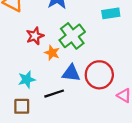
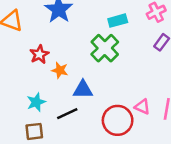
green cross: (72, 36) -> (105, 48), moved
red circle: (99, 75) -> (118, 120), moved

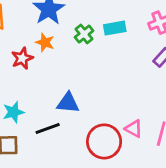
green cross: (105, 48) -> (84, 34), moved, size x0.6
orange star: (60, 70) -> (45, 42), moved

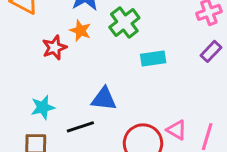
cyan rectangle: (115, 28) -> (153, 59), moved
green cross: (84, 34) -> (124, 23), size x1.4

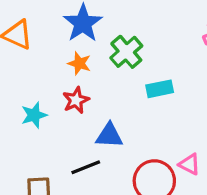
red star: (54, 48) -> (76, 100), moved
cyan star: (43, 107) -> (34, 115), moved

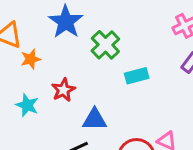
orange star: (79, 63) -> (31, 59), moved, turned -30
cyan star: (34, 115) -> (27, 105), turned -30

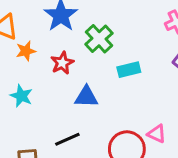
red star: (63, 90) -> (62, 63), moved
blue triangle: (95, 119) -> (86, 97), moved

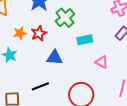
orange star: (26, 51) -> (20, 33), moved
pink triangle: (157, 134) -> (102, 62), moved

